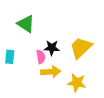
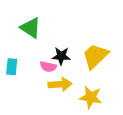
pink semicircle: (41, 57) -> (48, 67), turned 112

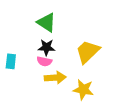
green triangle: (31, 28) -> (47, 22), moved
black star: (61, 56) -> (47, 47), moved

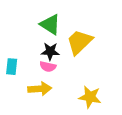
yellow trapezoid: (88, 52) -> (79, 42), moved
yellow arrow: (55, 78) -> (40, 89), moved

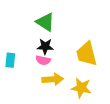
yellow trapezoid: (79, 42) -> (87, 54), moved, turned -60
yellow arrow: (40, 89) -> (53, 79), moved

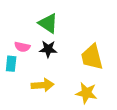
pink semicircle: (43, 60) -> (22, 47), moved
yellow arrow: (53, 79) -> (43, 85), moved

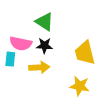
pink semicircle: (22, 47) -> (21, 44), size x1.5
yellow arrow: (43, 85) -> (39, 67), moved

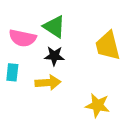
pink semicircle: (21, 44) -> (23, 38), moved
yellow trapezoid: (85, 53) -> (108, 46), moved

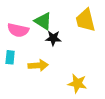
yellow trapezoid: (108, 46) -> (85, 20), moved
black star: (54, 56) -> (53, 38), moved

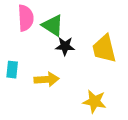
yellow trapezoid: (85, 20) -> (104, 49), moved
pink semicircle: (18, 30) -> (26, 18), moved, turned -105

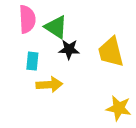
cyan rectangle: (12, 70) -> (32, 61), moved
yellow star: (94, 101) -> (119, 108), moved

